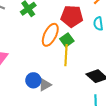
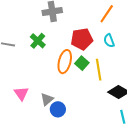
yellow line: (66, 55) -> (99, 70), moved
gray triangle: (45, 85) -> (47, 99), moved

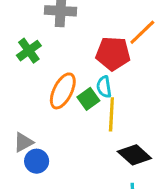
red pentagon: (82, 39) -> (113, 54), moved
cyan semicircle: (109, 41) -> (104, 87), moved

